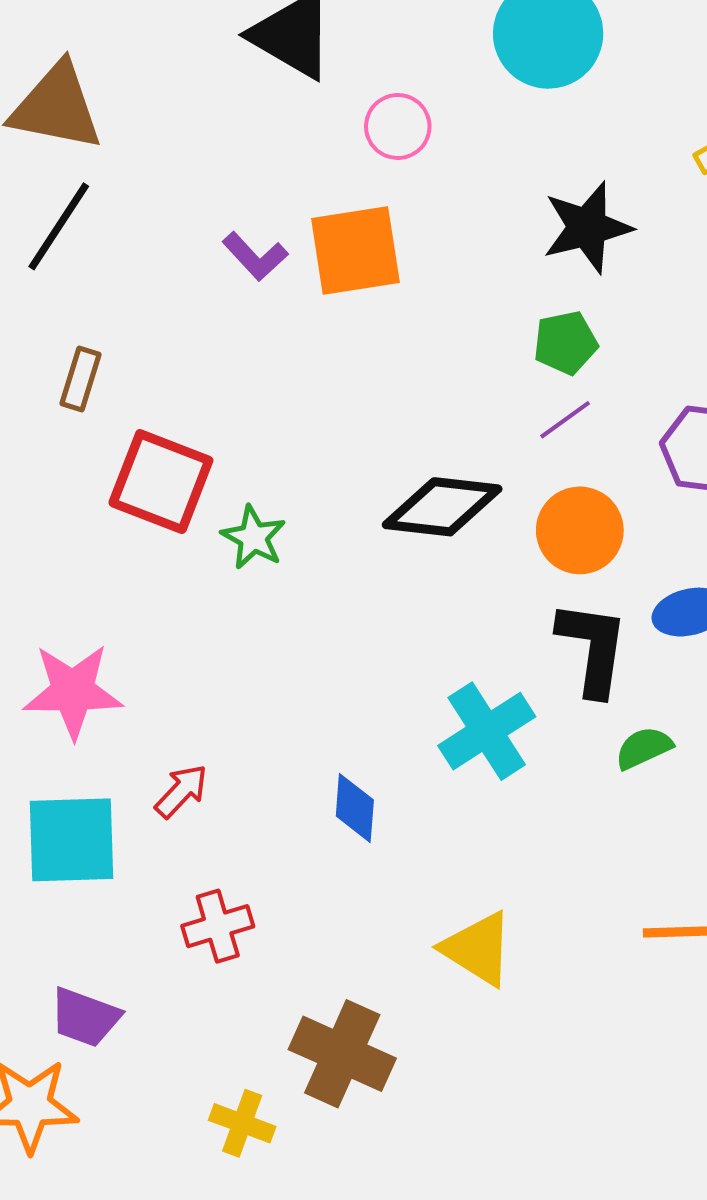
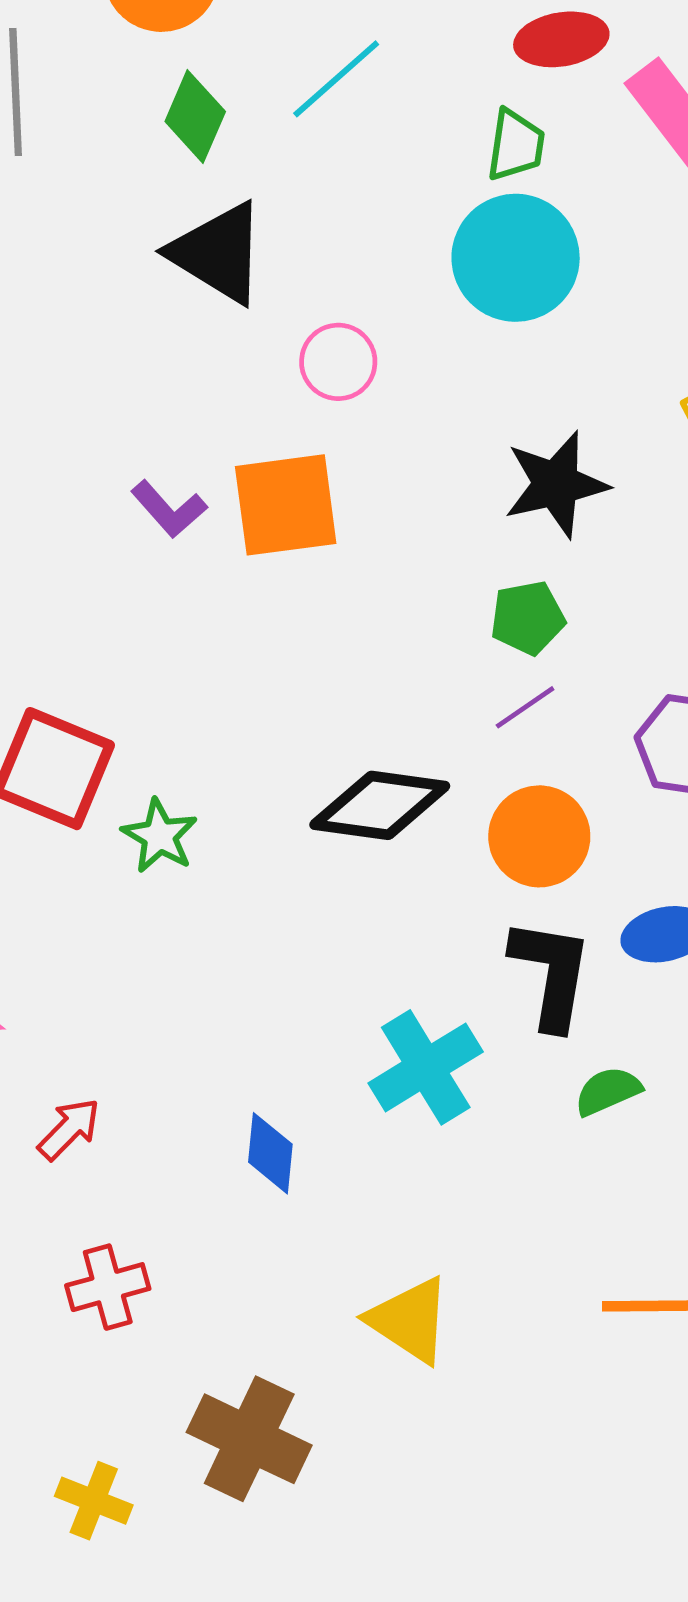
yellow cross: (242, 1123) -> (94, 1501), moved

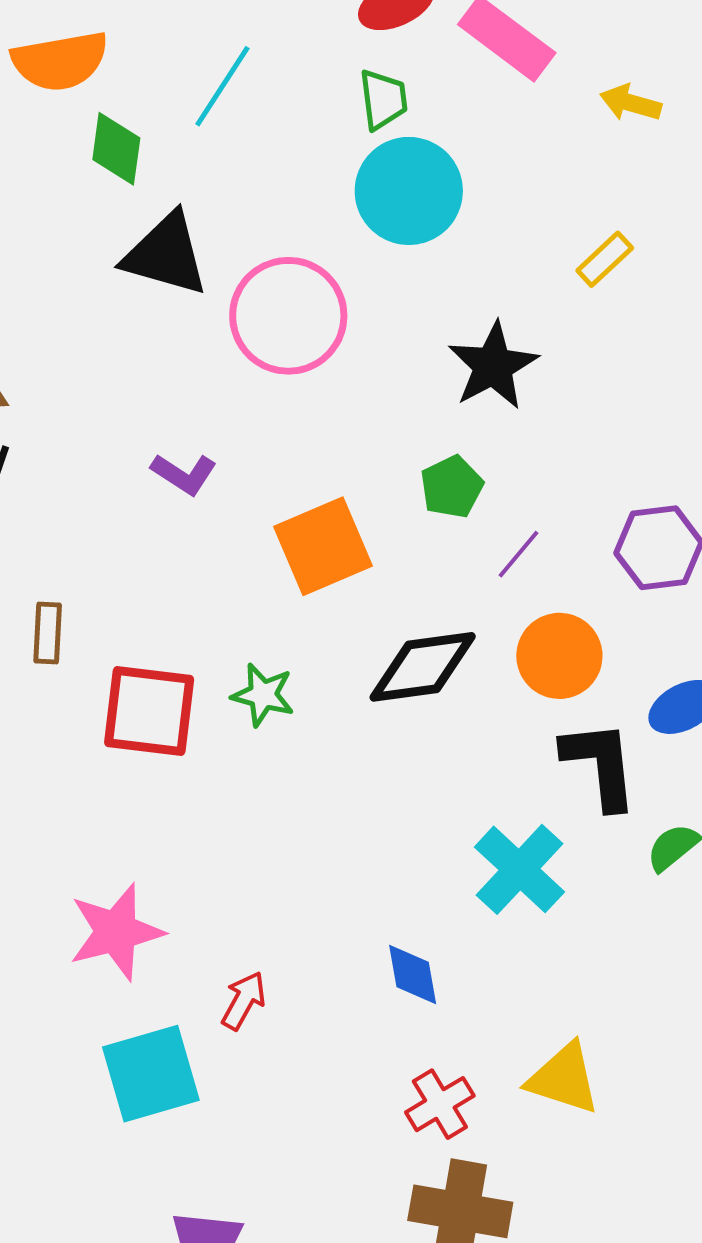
pink circle: (338, 362) -> (288, 316), size x1.8
orange square: (286, 505) -> (323, 546), moved
green pentagon: (528, 618) -> (452, 487), moved
green star: (160, 836) -> (263, 695), moved
red cross: (108, 1287) -> (440, 1104), moved

